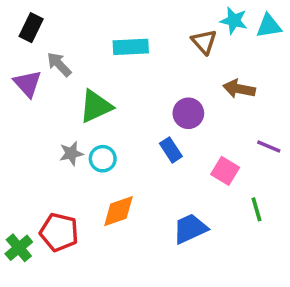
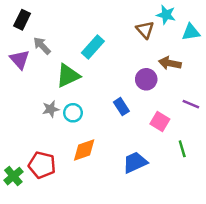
cyan triangle: (269, 26) -> (191, 32), moved
cyan rectangle: (131, 47) -> (93, 47), moved, turned -45
purple circle: (188, 113) -> (146, 79), moved

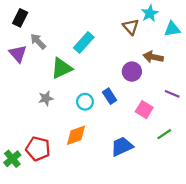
cyan star: (166, 15) -> (150, 13), turned 30
cyan circle: (73, 113) -> (85, 102), moved
green line: (182, 149) -> (164, 134), turned 72

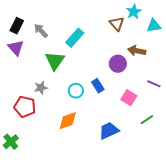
black rectangle: (20, 18) -> (17, 26), moved
gray arrow: (38, 41) -> (41, 31), moved
green triangle: (61, 68) -> (55, 61), turned -30
red pentagon: (38, 149) -> (25, 107), moved

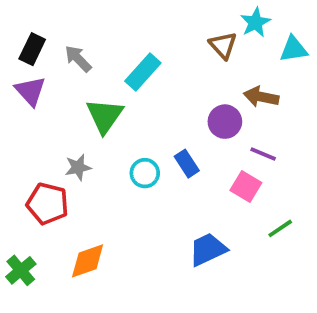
purple line: (154, 84) -> (263, 154), moved
orange diamond: (68, 121) -> (88, 261), moved

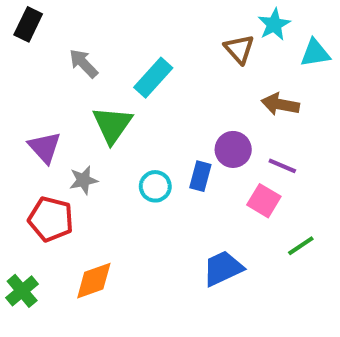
black rectangle: (32, 49) -> (28, 24), moved
purple triangle: (30, 91) -> (45, 147), moved
purple circle: (225, 122) -> (233, 149), moved
blue rectangle: (187, 164) -> (200, 176), turned 48

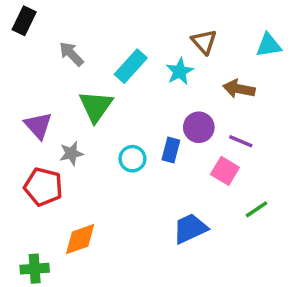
cyan star: (274, 24) -> (180, 71), moved
green cross: (22, 291) -> (35, 269), moved, turned 36

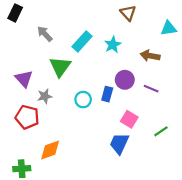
brown triangle: (204, 42) -> (128, 13), moved
pink square: (225, 171) -> (129, 119), moved
blue trapezoid: (190, 229) -> (119, 143), turned -40

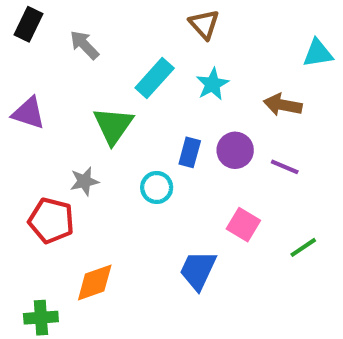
brown triangle: (128, 13) -> (204, 24), moved
gray arrow: (45, 34) -> (84, 45), moved
purple triangle: (24, 79) -> (29, 113), moved, turned -30
blue rectangle: (107, 94) -> (190, 152), moved
blue trapezoid: (119, 143) -> (198, 270), moved

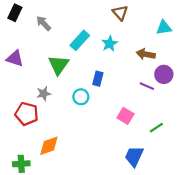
brown triangle: (204, 24) -> (120, 13), moved
purple circle: (235, 150) -> (164, 74), moved
blue trapezoid: (198, 270) -> (134, 156), moved

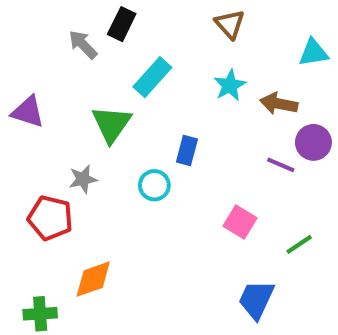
black rectangle: (15, 13) -> (122, 24), moved
cyan star: (110, 44) -> (230, 85), moved

